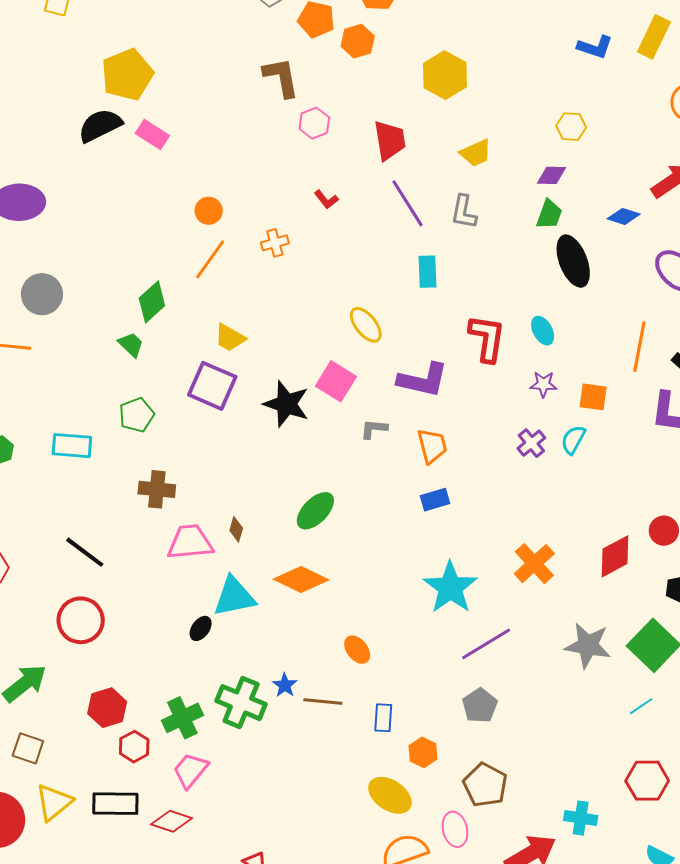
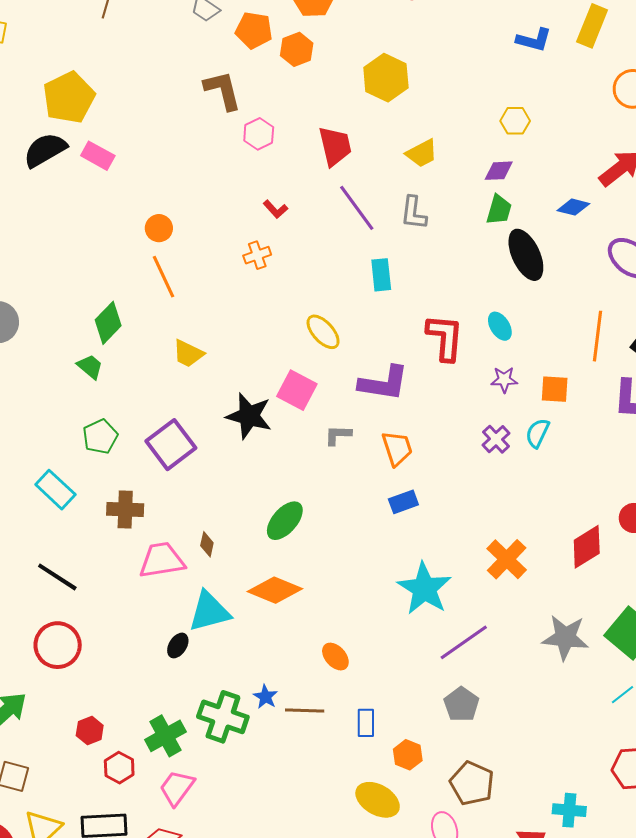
orange cross: (275, 243) -> (257, 255), moved
orange line: (210, 259) -> (164, 277), turned -57
purple square: (212, 386) -> (171, 445), moved, turned 33
cyan rectangle: (72, 446) -> (55, 490), moved, turned 42
red hexagon: (107, 708) -> (90, 731), size x0.7

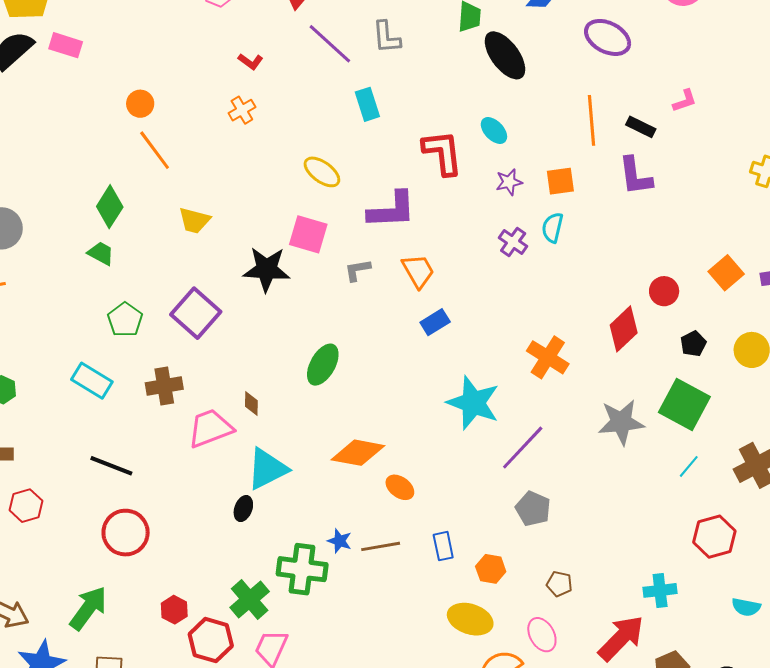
orange diamond: (275, 590) -> (358, 453), moved
red hexagon: (119, 768) -> (211, 640), size x1.4
brown pentagon: (472, 783) -> (559, 584), size x0.6

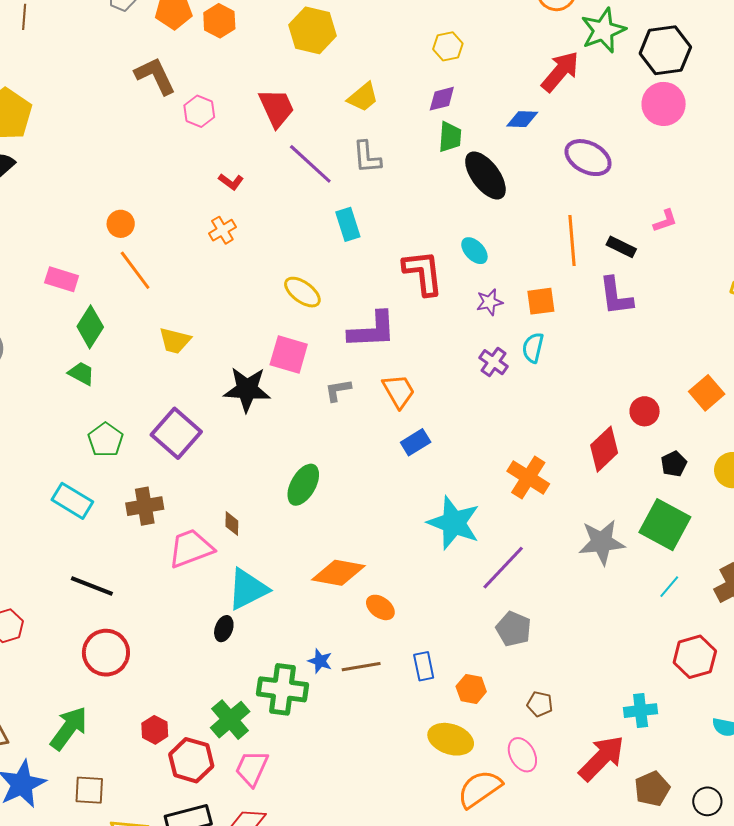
pink rectangle: (66, 45) -> (62, 279), moved

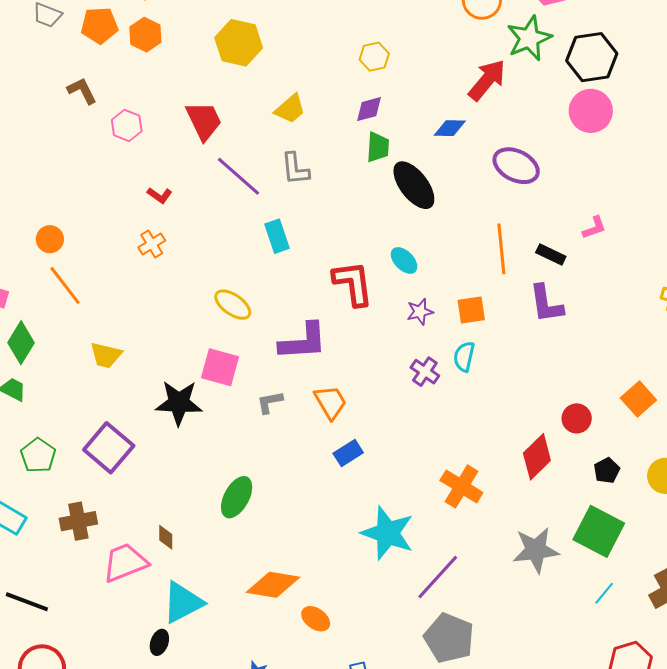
brown L-shape: (155, 76) -> (82, 91), size x0.7
gray pentagon: (513, 629) -> (449, 638), size x1.4

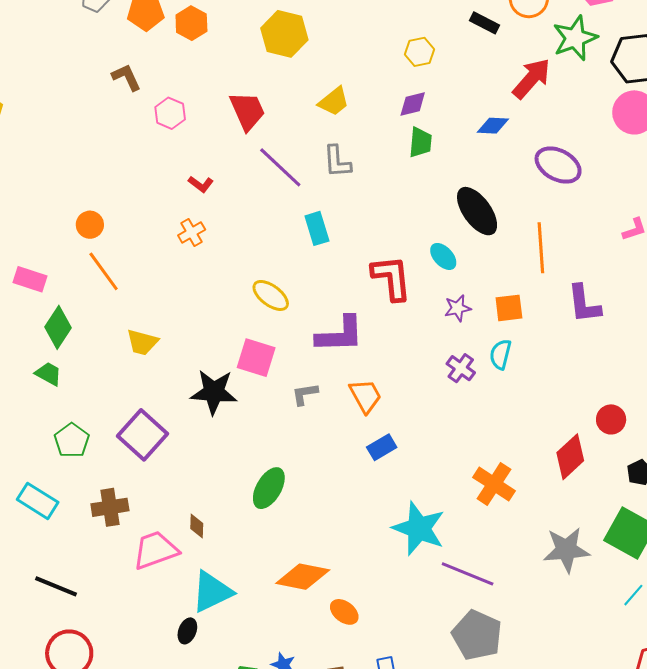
black ellipse: (414, 185) -> (477, 211), moved
black rectangle: (551, 254) -> (484, 23), moved
purple line: (438, 577) -> (468, 574), turned 68

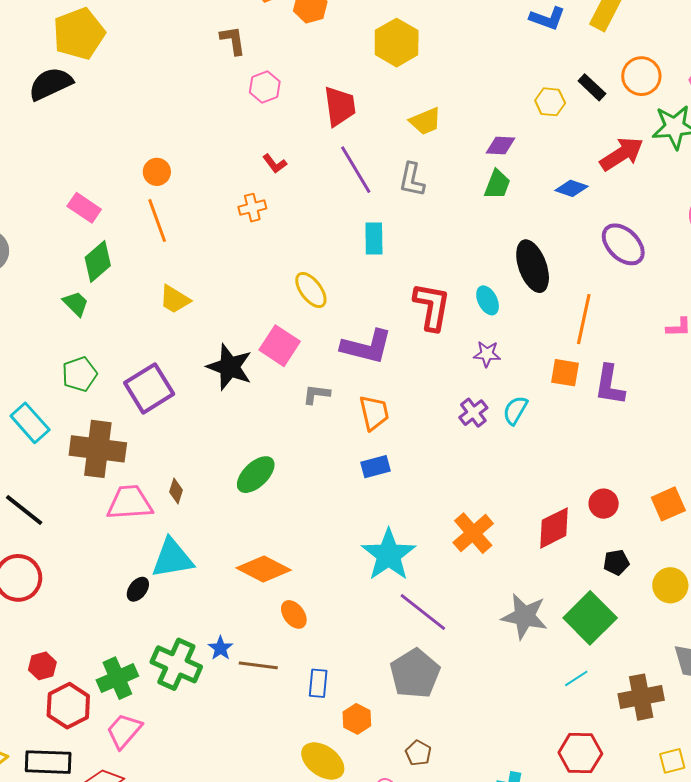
yellow hexagon: (419, 52) -> (550, 102), moved
orange square: (509, 308) -> (565, 373), moved
brown cross: (110, 507) -> (98, 449), size x1.5

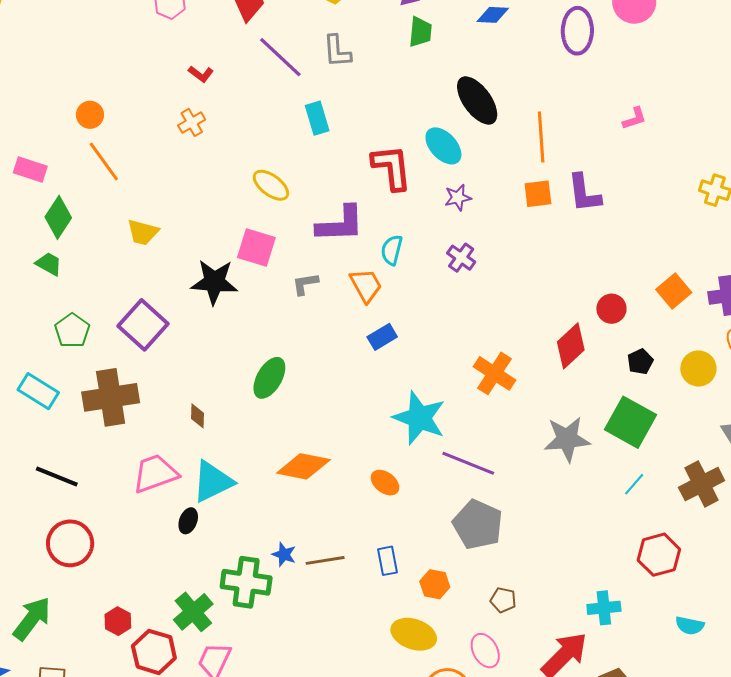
purple ellipse: (623, 244) -> (577, 31), moved, turned 63
cyan ellipse: (488, 300) -> (443, 146), size x1.4
cyan semicircle: (515, 410) -> (392, 250), moved
pink trapezoid: (130, 503) -> (155, 473), moved
orange ellipse: (294, 614) -> (385, 483), moved

